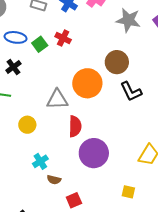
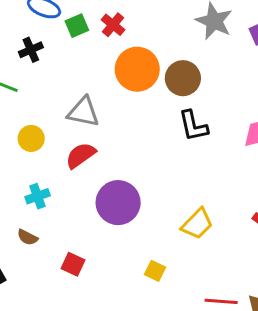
orange circle: (87, 83) -> (137, 69), moved
red semicircle: (75, 126) -> (81, 155), moved, turned -140
brown semicircle: (54, 180) -> (27, 237), moved
red square: (74, 200) -> (73, 264), turned 35

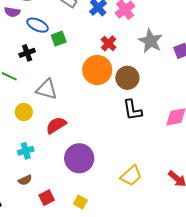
red cross: (113, 25) -> (109, 43), moved
gray triangle: (83, 112) -> (47, 89), moved
brown semicircle: (27, 237) -> (25, 180), moved, turned -56
red square: (73, 264) -> (47, 198), turned 35
yellow square: (155, 271) -> (80, 202), moved

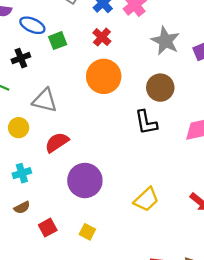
red cross: (109, 43) -> (102, 37), moved
brown circle: (127, 78) -> (160, 88), moved

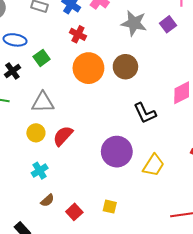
green square: (58, 41) -> (42, 58), moved
brown circle: (160, 88) -> (125, 67), moved
black L-shape: (146, 122) -> (145, 113), moved
yellow circle: (19, 128) -> (36, 133), moved
purple circle: (85, 180) -> (117, 152), moved

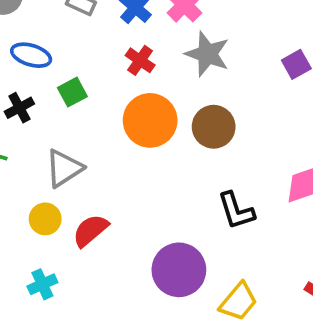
gray star: (134, 23) -> (207, 54), moved
gray triangle: (43, 102) -> (64, 168), turned -40

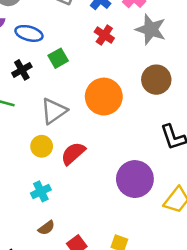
orange circle: (150, 120) -> (104, 97), moved

